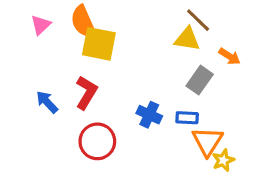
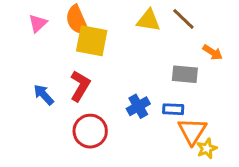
yellow triangle: (187, 39) -> (148, 20), moved
gray rectangle: (200, 80) -> (185, 74), turned 60
blue cross: (149, 115) -> (138, 106), turned 35

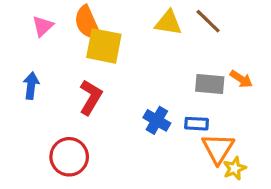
orange arrow: (213, 52) -> (241, 79), moved
blue arrow: (44, 95) -> (31, 86), moved, turned 50
blue cross: (138, 106) -> (157, 120), turned -30
red circle: (90, 131) -> (69, 157), moved

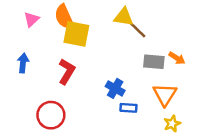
brown line: (208, 21) -> (137, 29), moved
blue rectangle: (197, 124) -> (128, 108), moved
orange triangle: (218, 149) -> (165, 95), moved

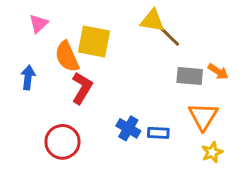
orange semicircle: (64, 17) -> (67, 57), moved
blue cross: (115, 88) -> (128, 128), moved

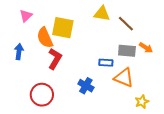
brown line: (169, 36) -> (126, 24), moved
orange triangle: (203, 116) -> (124, 78), moved, turned -40
blue rectangle: (158, 133) -> (106, 63), moved

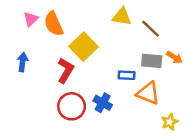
yellow square: (63, 28) -> (84, 47), moved, turned 35
orange semicircle: (45, 38) -> (54, 24), moved
red circle: (42, 95) -> (72, 106), moved

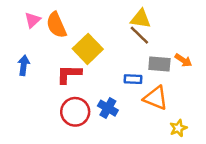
yellow triangle: (122, 17) -> (141, 19), moved
brown line: (150, 29) -> (139, 35), moved
red L-shape: (66, 70) -> (69, 74), turned -120

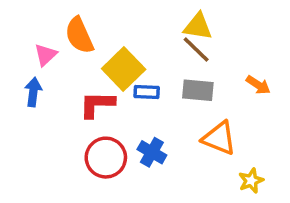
pink triangle: (32, 20) -> (46, 55), moved
gray rectangle: (159, 64) -> (198, 90), moved
blue rectangle: (133, 79) -> (147, 92), moved

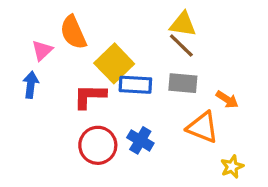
orange arrow: (258, 85) -> (227, 99), moved
blue rectangle: (147, 92) -> (135, 85), size x1.4

